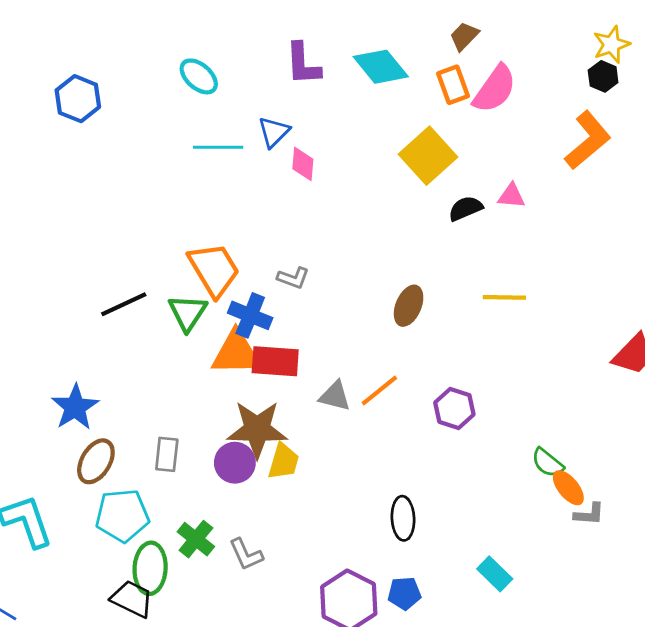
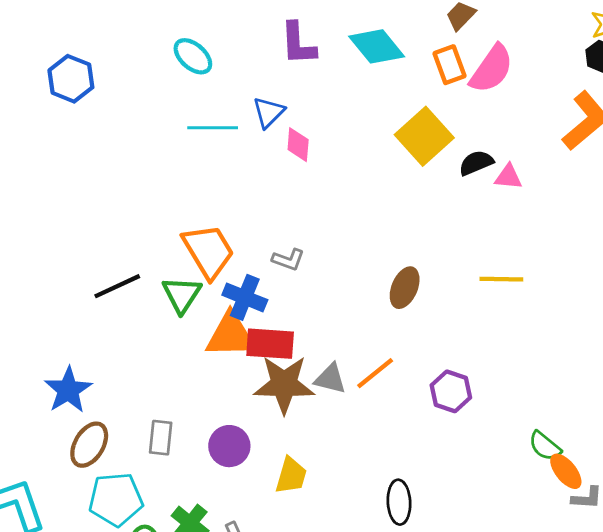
black semicircle: (466, 208) -> (476, 163), moved
brown star: (257, 429) -> (284, 384), moved
yellow trapezoid: (283, 461) -> (291, 475), moved

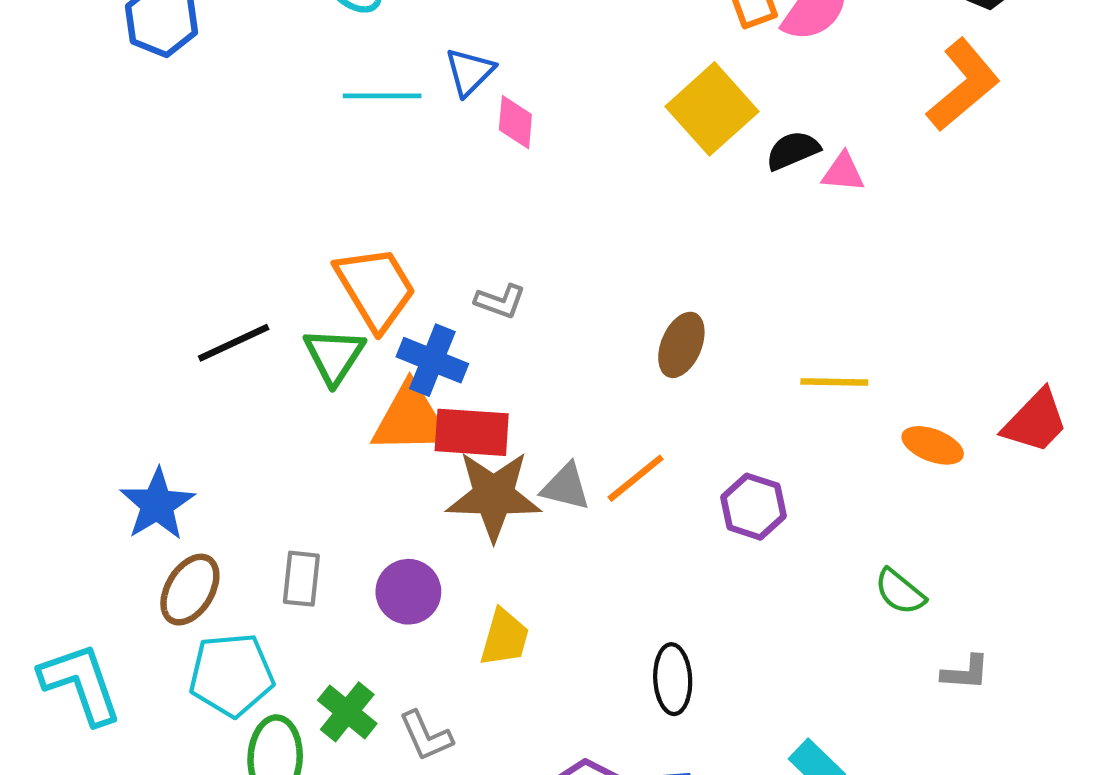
yellow line: (501, 279) -> (834, 382), moved
orange ellipse: (566, 471) -> (933, 445), moved, turned -30

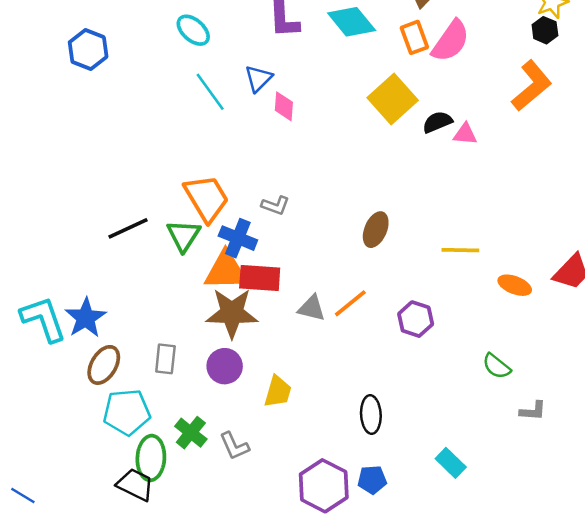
cyan line: (382, 96) -> (210, 92), turned 54
brown star: (494, 496) -> (232, 313), moved
cyan L-shape: (81, 683) -> (43, 319), moved

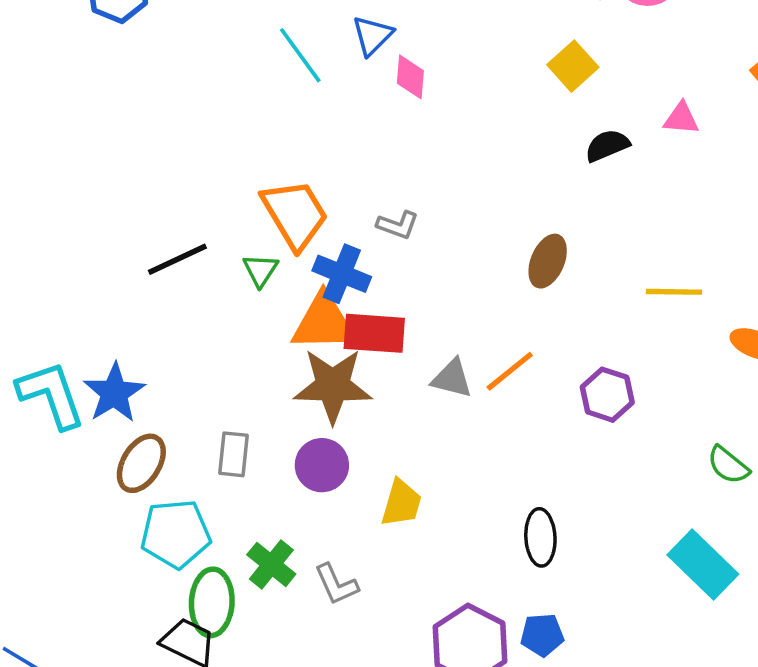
yellow square: (393, 99) -> (573, 66), size x0.7
black semicircle: (437, 122) -> (607, 146), moved
green triangle: (184, 236) -> (261, 270), size x0.7
cyan rectangle: (451, 463) -> (703, 564), moved, size x1.5

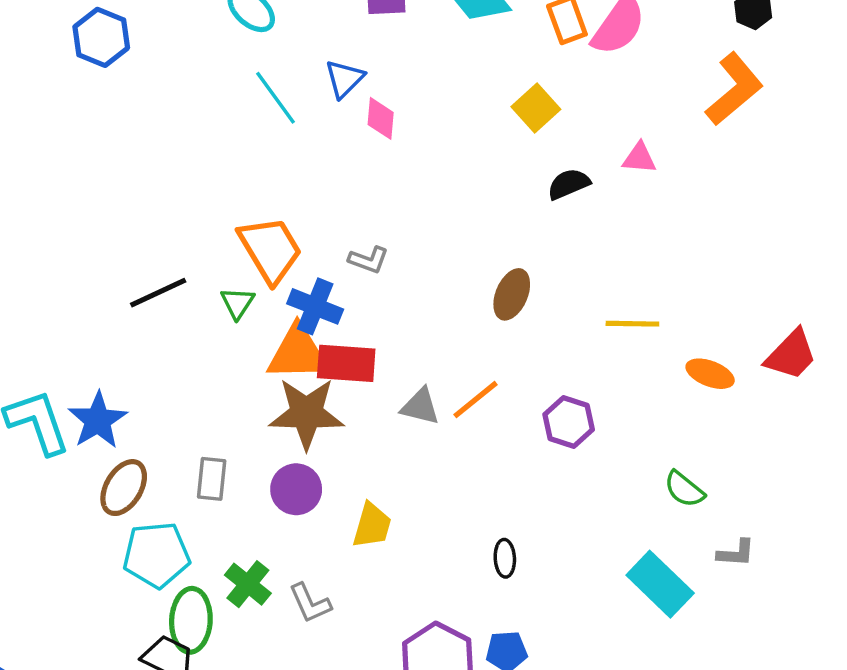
black ellipse: (540, 537) -> (505, 558), size x0.7

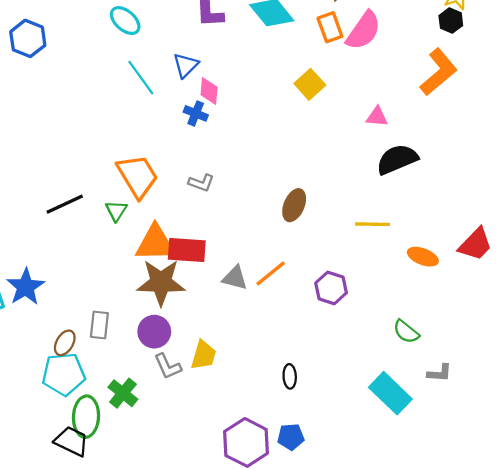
black semicircle: (569, 184) -> (397, 159), moved, size x1.5
blue cross: (315, 306) -> (196, 113), moved, size x0.7
brown ellipse: (124, 488) -> (65, 343), moved, size x0.7
gray L-shape: (310, 603) -> (168, 366), moved

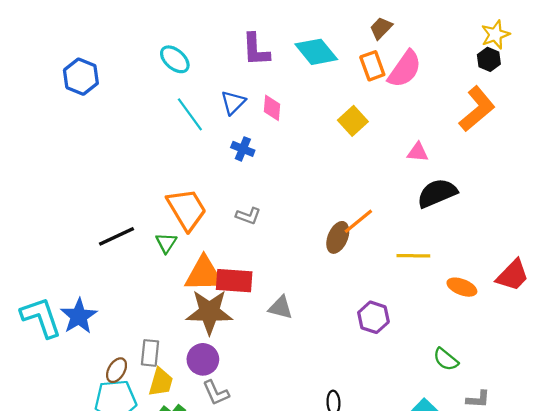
pink diamond: (209, 91) -> (272, 108), moved
orange line: (271, 273) -> (358, 221), moved
yellow trapezoid: (203, 355) -> (161, 382), moved

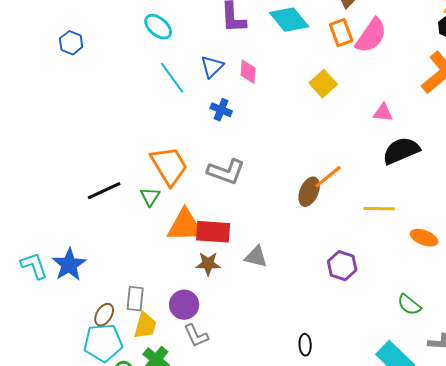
blue hexagon: (81, 77) -> (71, 43), size x0.7
gray L-shape: (248, 216) -> (226, 172), size x1.6
brown star: (209, 312) -> (208, 264), moved, size x0.6
cyan L-shape: (41, 317) -> (34, 266), size x0.7

